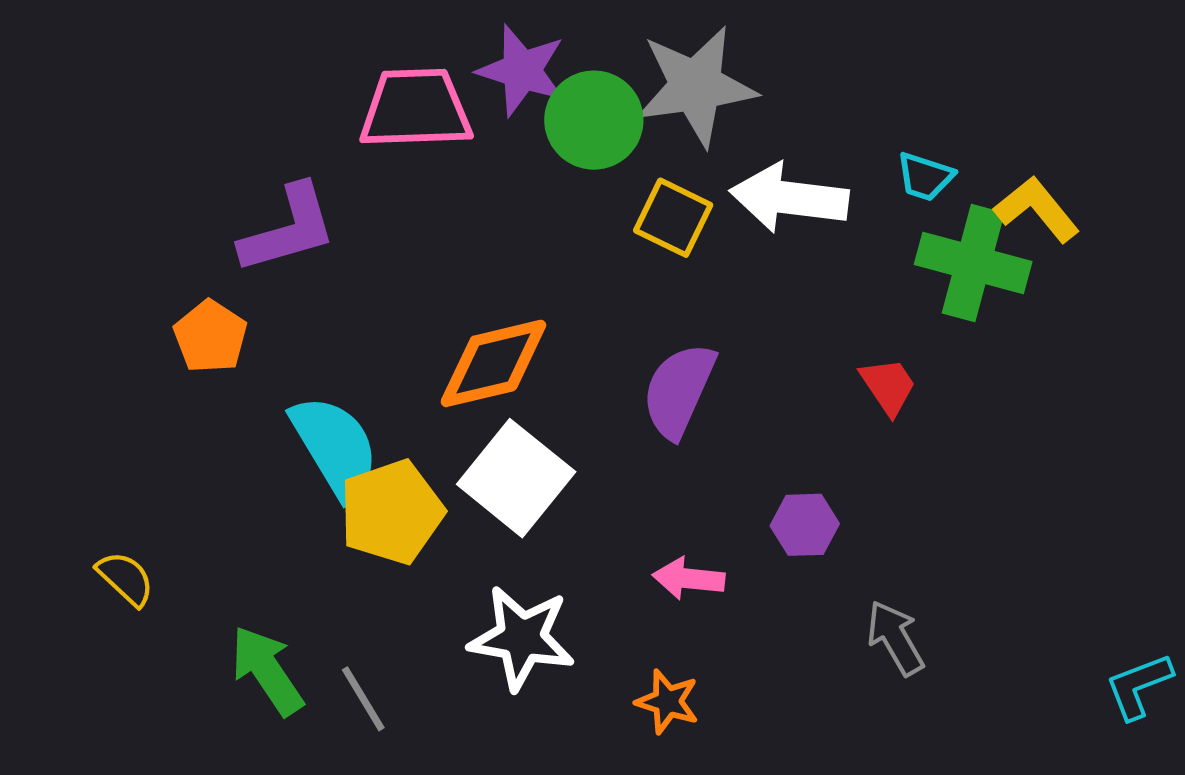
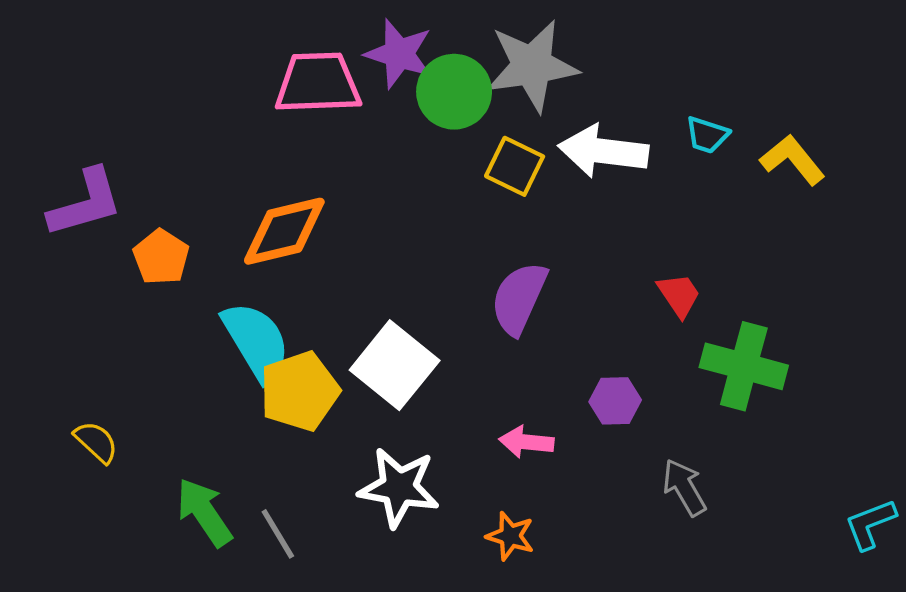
purple L-shape: (288, 229) -> (85, 203), moved
green cross: (973, 263) -> (744, 366), moved
orange diamond: (493, 363) -> (284, 231), moved

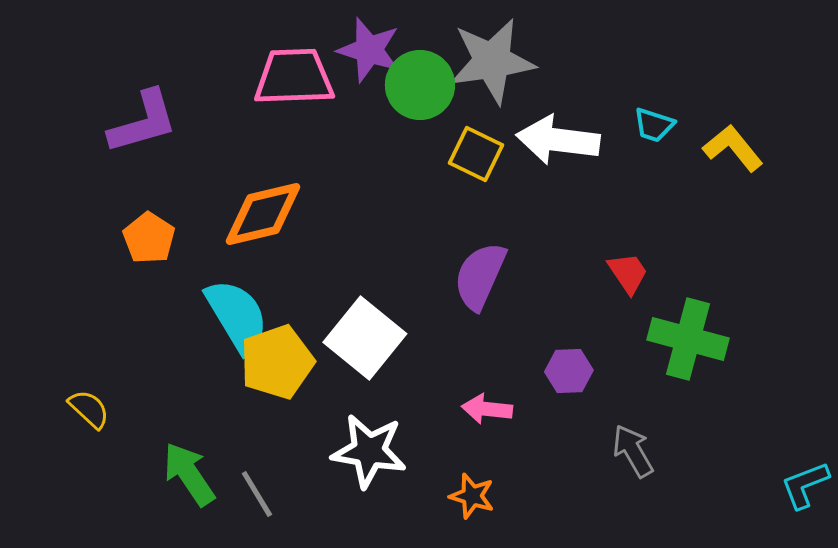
purple L-shape: (85, 203) -> (143, 122), moved

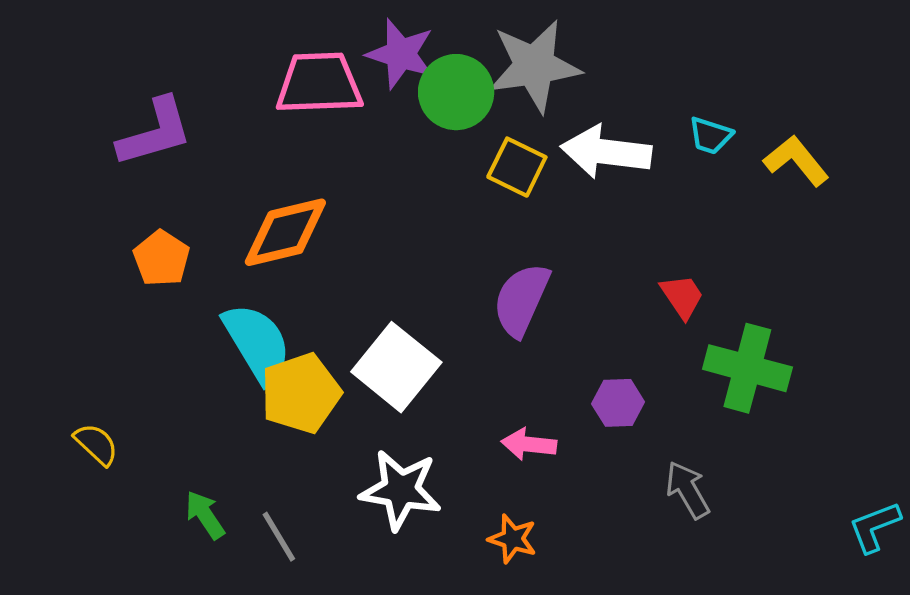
green arrow: (189, 474) -> (205, 515), size x0.7

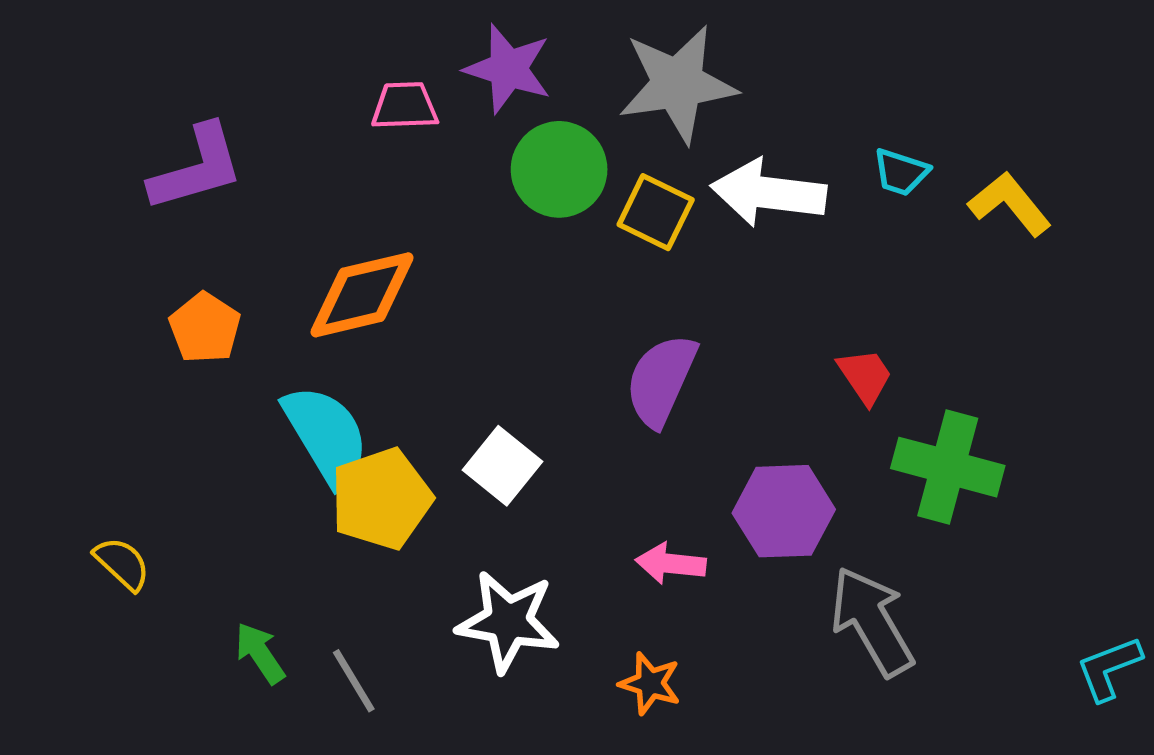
pink trapezoid: (319, 83) -> (405, 106), size x0.6
green circle: (456, 92) -> (559, 169), moved
white square: (396, 367) -> (503, 466), size x0.7
purple hexagon: (618, 403) -> (784, 511), size x1.5
gray arrow: (688, 490) -> (872, 621), size x1.5

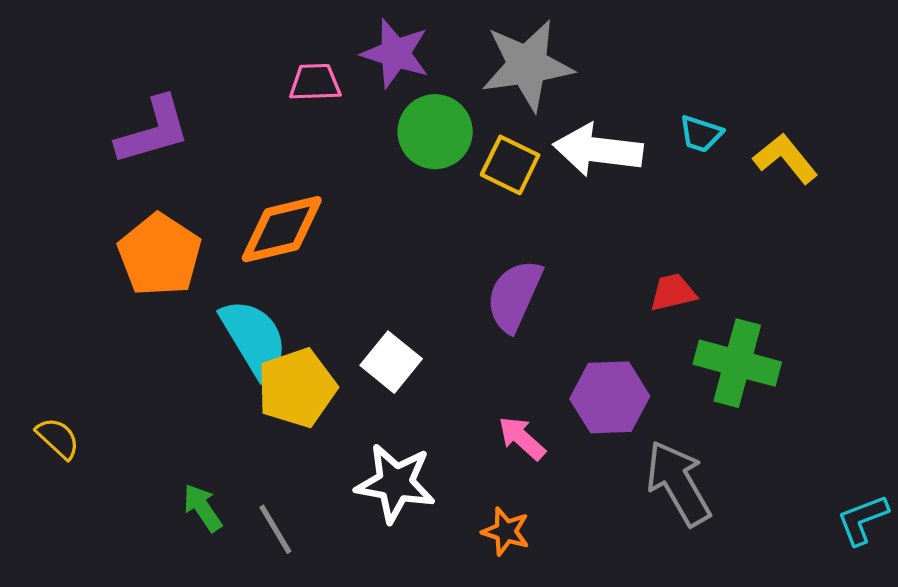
orange pentagon: (205, 328) -> (160, 255), size x1.5
red trapezoid: (865, 376) -> (673, 292), turned -69
yellow semicircle: (122, 564) -> (58, 438), moved
pink arrow: (671, 564) -> (522, 438), turned 36

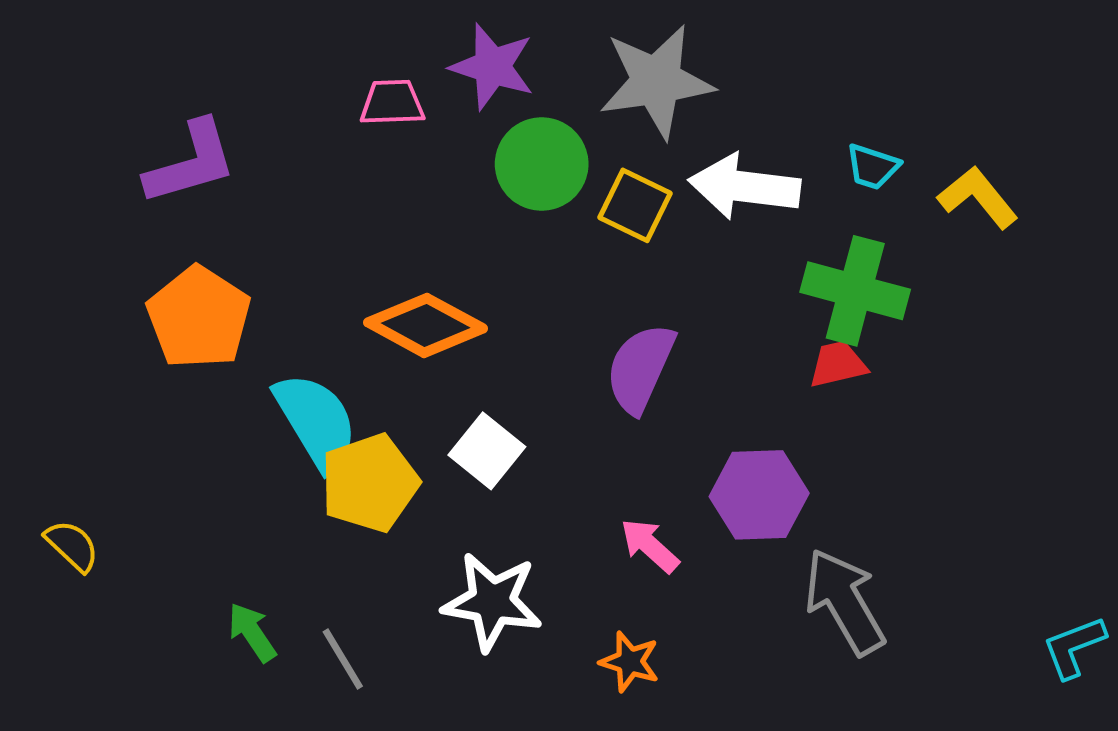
orange diamond: (282, 229) -> (426, 325), moved, turned 42
green cross: (737, 363) -> (855, 291), moved

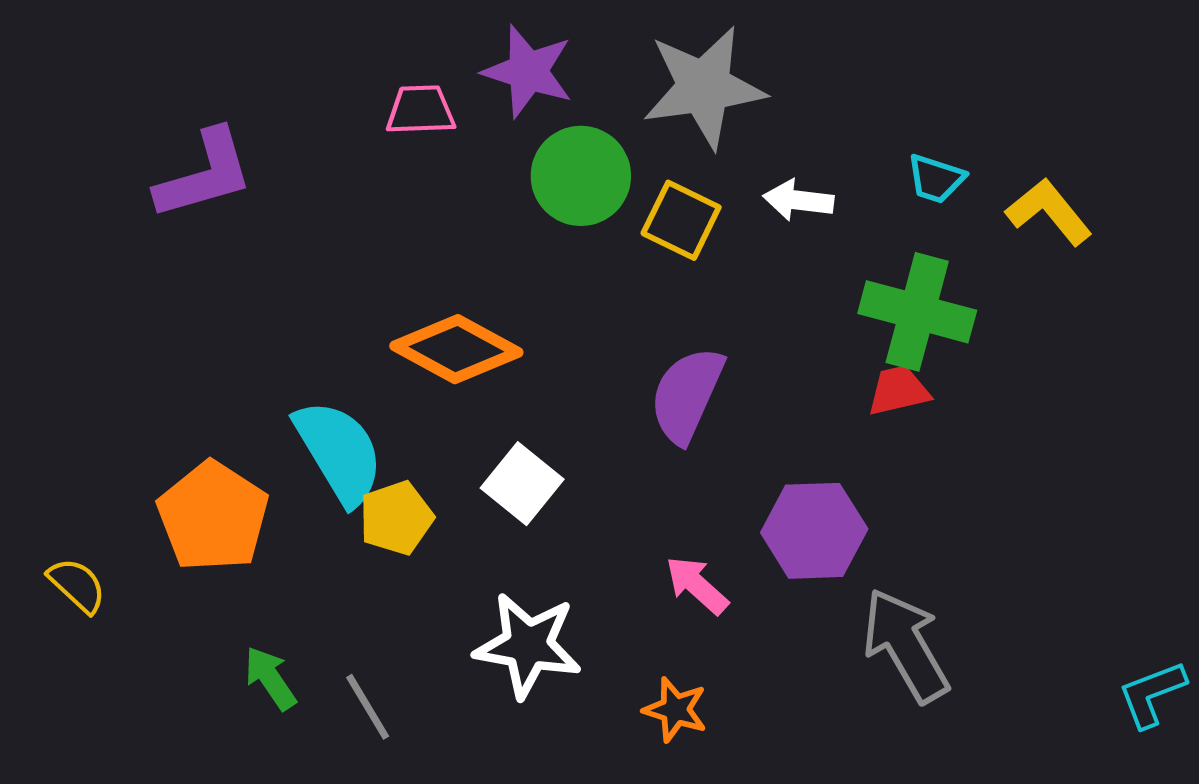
white arrow: (744, 187) -> (798, 200), size x0.6
orange pentagon: (199, 317) -> (213, 517), moved
yellow pentagon: (370, 483) -> (396, 518), size x0.7

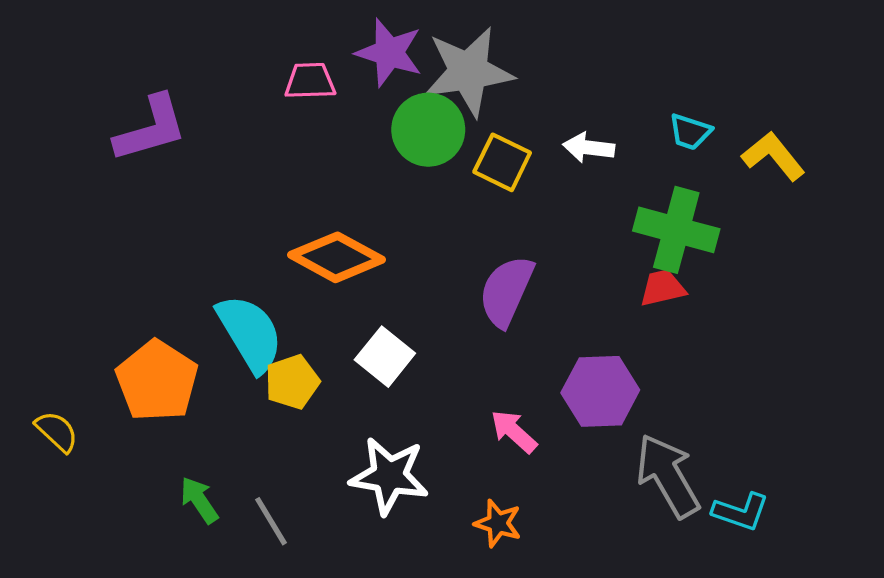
gray star: (704, 87) -> (468, 72), moved
cyan L-shape: (1152, 694) -> (741, 512), moved, turned -140

